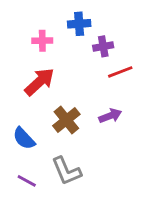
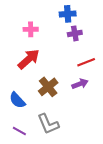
blue cross: (79, 24) -> (68, 14), moved
red line: (120, 72) -> (86, 62), moved

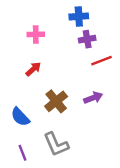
red arrow: (29, 59) -> (33, 69), size x0.6
red line: (86, 62) -> (102, 61), moved
purple line: (19, 131) -> (23, 153), turned 40

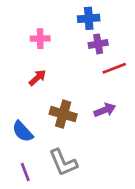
brown cross: (56, 101) -> (63, 114), turned -35

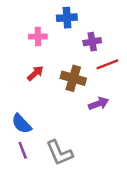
blue cross: (89, 18) -> (67, 18), moved
brown cross: (63, 114) -> (73, 78), moved
purple line: (25, 172) -> (23, 150), moved

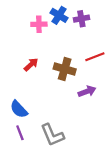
blue cross: (67, 18) -> (59, 15), turned 36
pink cross: (38, 37) -> (39, 24), moved
purple cross: (92, 42) -> (81, 19), moved

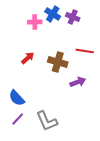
purple cross: (81, 19) -> (73, 17), turned 32
red line: (95, 57) -> (85, 51), turned 30
purple line: (20, 133) -> (18, 119), turned 64

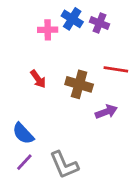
red arrow: (28, 58) -> (38, 79), turned 96

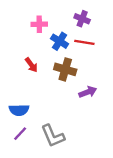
blue cross: (72, 19) -> (60, 41), moved
red line: (116, 69) -> (84, 42), moved
blue semicircle: (23, 134) -> (19, 110), turned -48

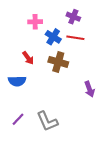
purple arrow: (88, 92) -> (89, 89), moved, turned 91
blue semicircle: (19, 110) -> (17, 81), moved

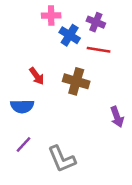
pink cross: (35, 22) -> (51, 15), moved
blue cross: (53, 37) -> (70, 35), moved
purple line: (18, 119) -> (24, 145), moved

